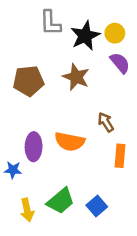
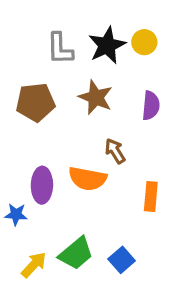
gray L-shape: (50, 23) -> (60, 49), moved
purple semicircle: (120, 63) -> (151, 106), moved, turned 45
brown arrow: (106, 122) -> (115, 151), moved
yellow arrow: (27, 210) -> (34, 265), turned -125

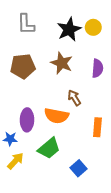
gray L-shape: (60, 49) -> (26, 24), moved
green trapezoid: (76, 253) -> (49, 148), moved
yellow arrow: (34, 265) -> (15, 161), moved

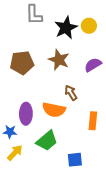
gray L-shape: (26, 24) -> (34, 15), moved
purple semicircle: (97, 68) -> (93, 65), turned -126
blue square: (79, 168) -> (75, 160), turned 35

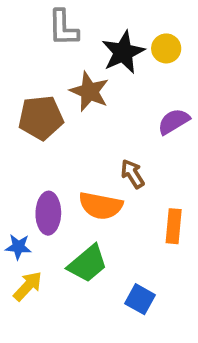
brown star: (59, 60) -> (89, 91), moved
blue square: (75, 160) -> (140, 299), turned 35

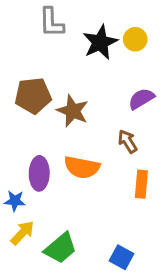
brown star: (89, 91) -> (73, 111), moved
brown arrow: (132, 174) -> (128, 141), moved
green trapezoid: (88, 264) -> (61, 248), moved
blue square: (140, 299) -> (122, 257), moved

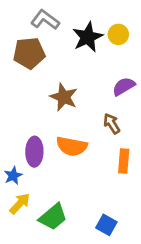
gray L-shape: (51, 22) -> (45, 20), turned 128
brown pentagon: (33, 96) -> (29, 53), moved
blue star: (15, 201) -> (13, 176), turned -30

